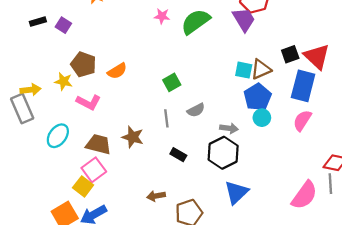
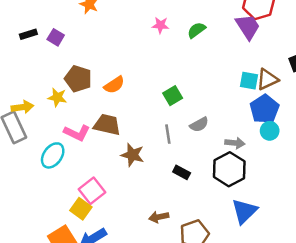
green semicircle: (196, 22) -> (196, 30), size x0.6
pink L-shape: (89, 102) -> (77, 133), moved
brown trapezoid: (98, 144) -> (107, 125), moved

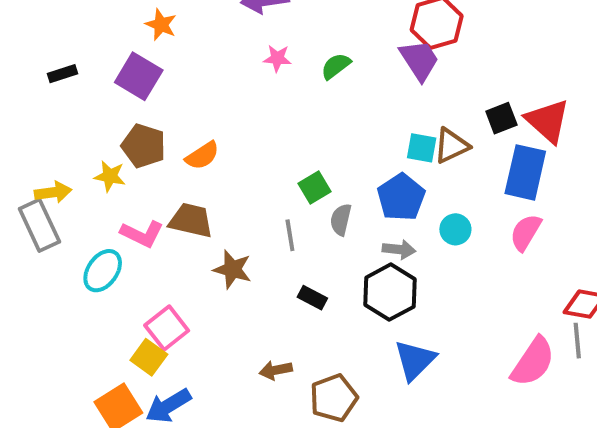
purple square: (56, 37) -> (139, 76), moved, size x1.6
green square: (173, 96) -> (315, 188), moved
blue pentagon: (264, 109) -> (401, 197), moved
gray semicircle: (199, 125) -> (341, 220), turned 132

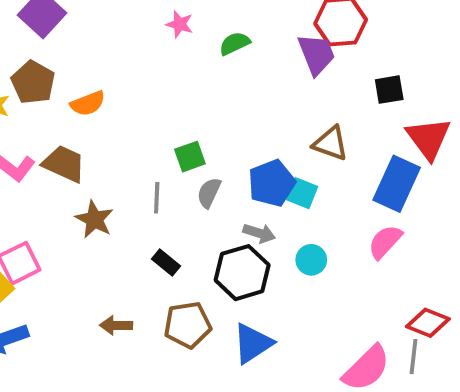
black square: (501, 118) -> (389, 90), moved
brown triangle: (451, 146) -> (331, 143), turned 33
cyan square: (422, 148) -> (302, 193), moved
cyan circle: (455, 229) -> (311, 260), moved
brown pentagon: (334, 398) -> (188, 325), moved

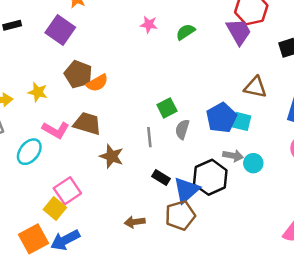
brown pentagon: (33, 82) -> (78, 74), moved
gray arrow: (259, 233) -> (233, 156), moved
blue triangle: (253, 343) -> (186, 190), moved

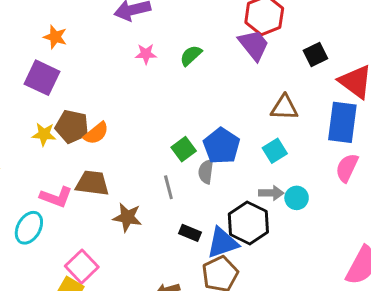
yellow star: (38, 92) -> (44, 134), moved
blue pentagon: (221, 118) -> (222, 146), moved
cyan square: (242, 121) -> (275, 151), turned -36
blue triangle: (186, 190) -> (223, 243), turned 32

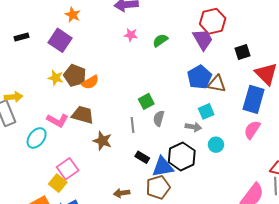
blue pentagon: (222, 146) -> (199, 77), moved
gray arrow: (271, 193) -> (193, 127), moved

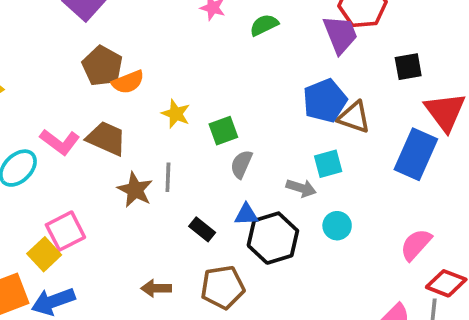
yellow star: (56, 78) -> (176, 114), moved
gray line: (133, 125) -> (168, 177), moved
pink semicircle: (252, 130) -> (416, 245), moved
blue triangle: (163, 167) -> (246, 215), moved, size x0.6

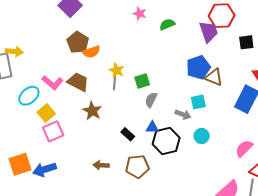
black square: (408, 67) -> (246, 42), moved
gray line: (168, 177) -> (114, 82), moved
yellow square: (44, 254) -> (46, 113), moved

